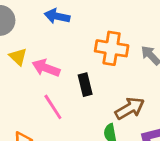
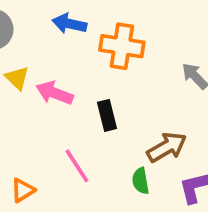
orange cross: (112, 48) -> (122, 46), moved
pink line: (53, 107) -> (77, 166), moved

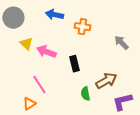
orange cross: (122, 46) -> (82, 27), size x0.7
pink line: (77, 166) -> (39, 85), moved
green semicircle: (141, 181) -> (85, 94), moved

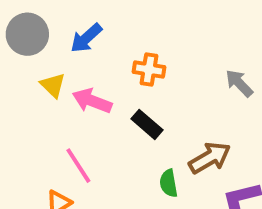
blue arrow: (54, 15) -> (86, 38), moved, turned -54
orange cross: (82, 27) -> (149, 69), moved
black rectangle: (74, 64) -> (147, 124), turned -35

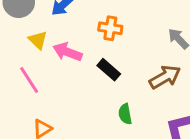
brown arrow: (210, 158) -> (165, 77), moved
pink line: (78, 166) -> (29, 80), moved

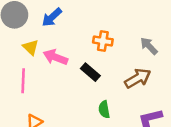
orange cross: (110, 28) -> (103, 41), moved
pink line: (29, 80) -> (23, 81), turned 35

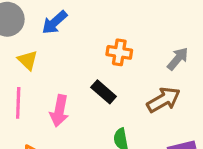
gray arrow: (149, 46) -> (178, 59), turned 84
pink arrow: (56, 57) -> (59, 111), moved, turned -100

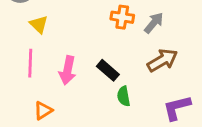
gray arrow: (178, 59) -> (154, 23), moved
black rectangle: (104, 92) -> (108, 70), moved

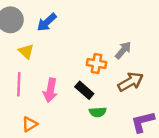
orange cross: (122, 17) -> (96, 64), moved
green semicircle: (124, 96) -> (98, 112), turned -84

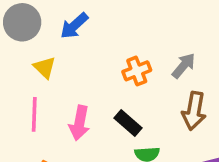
orange cross: (96, 64) -> (137, 71), moved, turned -30
brown arrow: (130, 82) -> (194, 111), turned 130

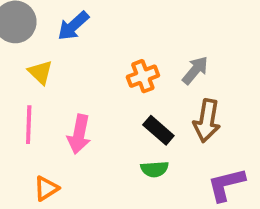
black rectangle: (128, 123) -> (158, 130), moved

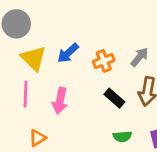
blue arrow: (73, 26) -> (68, 53), moved
yellow triangle: (40, 72) -> (33, 58), size x1.5
green semicircle: (155, 169) -> (122, 137), moved

